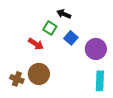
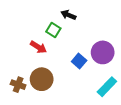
blue square: (71, 38) -> (79, 61), moved
cyan rectangle: (100, 81) -> (107, 87), turned 42

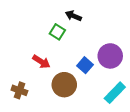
red arrow: (38, 47) -> (41, 62), moved
brown circle: (42, 79) -> (64, 85), moved

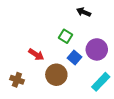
black arrow: (73, 16) -> (84, 12), moved
green square: (57, 32) -> (65, 36), moved

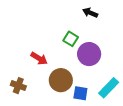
purple circle: (97, 49) -> (89, 54), moved
blue square: (75, 58) -> (80, 93), moved, turned -32

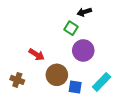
black arrow: (90, 13) -> (84, 12), turned -40
green square: (71, 39) -> (71, 28), moved

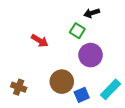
red arrow: (37, 55) -> (40, 41), moved
blue square: (75, 87) -> (82, 95), turned -32

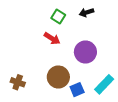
green square: (77, 31) -> (58, 17), moved
red arrow: (40, 41) -> (52, 38), moved

